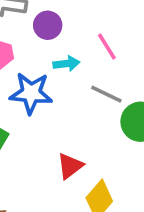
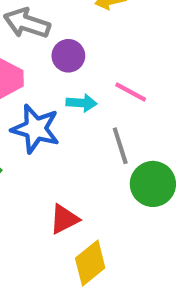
pink line: (107, 46) -> (131, 92), turned -40
gray line: (106, 94) -> (120, 146), turned 36

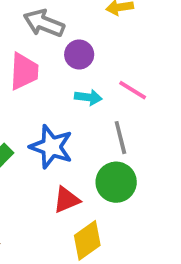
blue star: (35, 129) -> (51, 147), moved
green circle: (153, 184) -> (116, 182), moved

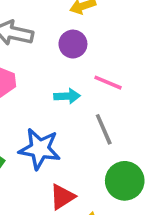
purple circle: (79, 54) -> (73, 44), moved
green circle: (116, 182) -> (125, 181), moved

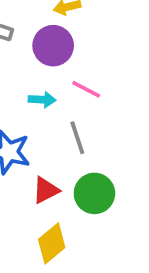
purple circle: (73, 44) -> (53, 46), size x1.4
red triangle: (62, 197) -> (46, 190), moved

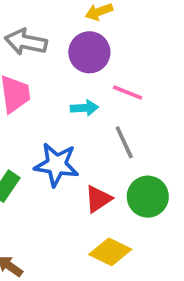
yellow diamond: (52, 243) -> (110, 252), turned 72

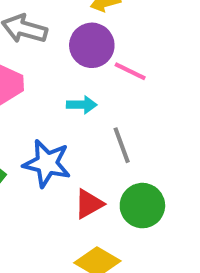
pink line: (128, 93) -> (130, 71), moved

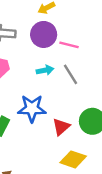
gray line: (122, 145) -> (70, 74), moved

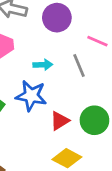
pink line: (69, 45) -> (97, 41), moved
cyan arrow: (45, 70) -> (43, 65), moved

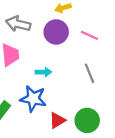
pink line: (97, 41) -> (89, 35), moved
gray line: (79, 66) -> (89, 73), moved

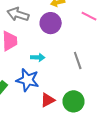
pink line: (89, 35) -> (89, 16), moved

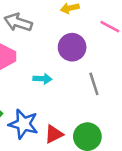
purple circle: (51, 23) -> (72, 47), moved
blue star: (28, 80) -> (23, 124), moved

